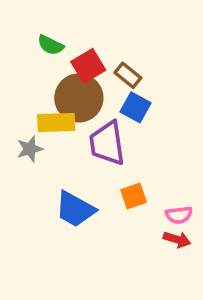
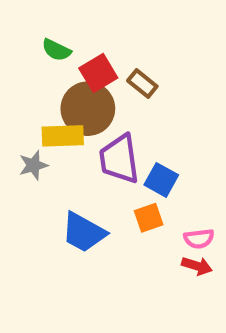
blue square: (135, 107) -> (161, 180), moved

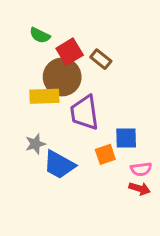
gray star: (33, 165) -> (35, 144), moved
blue square: (161, 180) -> (126, 138), moved, turned -30

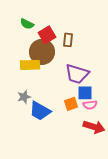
brown rectangle: (101, 59) -> (68, 40), turned 56
purple trapezoid: (84, 113) -> (77, 74), moved, turned -65
pink semicircle: (141, 169) -> (90, 105), moved
red arrow: (140, 189) -> (94, 127), size x1.5

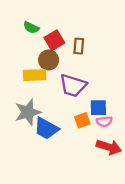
brown circle: (42, 52) -> (49, 60), size x0.7
purple trapezoid: (77, 74) -> (73, 86), moved
gray star: (24, 97) -> (28, 112), size x1.6

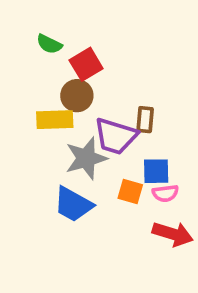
brown rectangle: (79, 46) -> (145, 120), moved
gray star: (28, 112) -> (86, 158), moved
orange square: (82, 120) -> (130, 191), turned 35

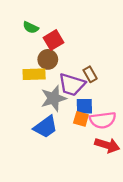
brown rectangle: (145, 120) -> (90, 74), turned -35
blue square: (156, 171) -> (84, 106), moved
pink semicircle: (165, 193) -> (103, 120), size x1.6
blue trapezoid: (73, 204) -> (45, 127), turned -65

